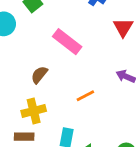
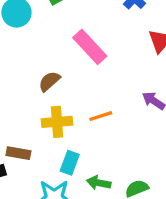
yellow cross: (34, 111) -> (57, 122), moved

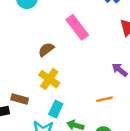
orange line: (101, 116) -> (105, 99), moved
yellow cross: (57, 122) -> (49, 79), turned 35

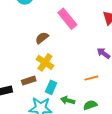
brown rectangle: (20, 99) -> (29, 81), moved, turned -32

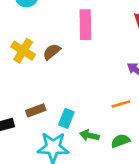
pink rectangle: (67, 19) -> (85, 25), turned 40
yellow cross: (45, 62) -> (23, 51), moved

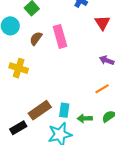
brown semicircle: (52, 52) -> (36, 38), moved
brown rectangle: (36, 110) -> (40, 110), size x1.5

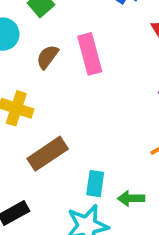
brown rectangle: (40, 110) -> (48, 154), moved

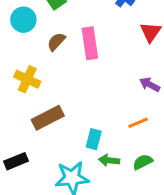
cyan rectangle: (95, 184) -> (94, 139), moved

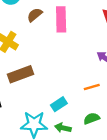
cyan rectangle: (94, 139) -> (59, 104), moved, turned 35
green arrow: (109, 160) -> (63, 128), moved

